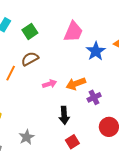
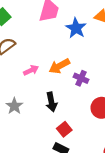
purple cross: (94, 97) -> (81, 78), turned -32
gray star: (27, 137) -> (14, 106), moved

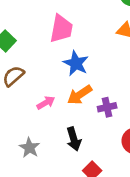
blue star: (76, 28) -> (76, 63), moved
purple cross: (81, 78) -> (107, 107), turned -32

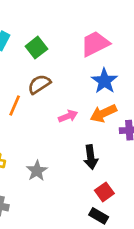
pink trapezoid: (61, 29) -> (95, 44), turned -136
gray star: (29, 148) -> (37, 171), moved

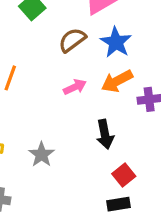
brown semicircle: (39, 84) -> (72, 40), moved
black rectangle: (99, 216) -> (118, 204), turned -36

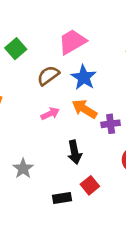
orange arrow: (117, 81) -> (84, 109), turned 60
black rectangle: (118, 204) -> (62, 198), moved

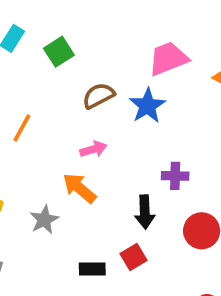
pink trapezoid: (72, 42) -> (168, 59), moved
orange arrow: (84, 109) -> (79, 188), moved
black arrow: (75, 152) -> (145, 212), moved

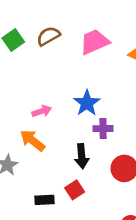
brown semicircle: (98, 96) -> (48, 36), moved
blue star: (147, 106) -> (87, 103), moved

